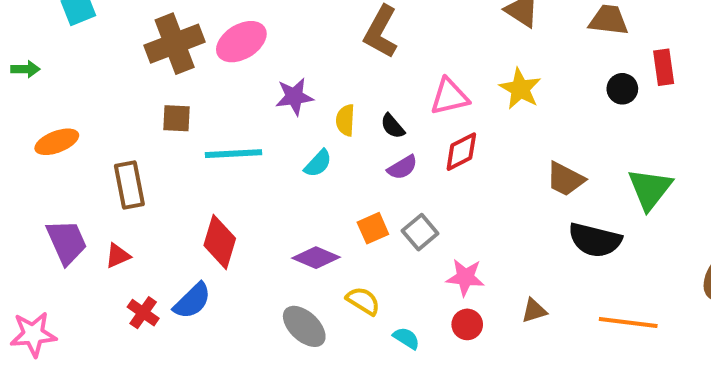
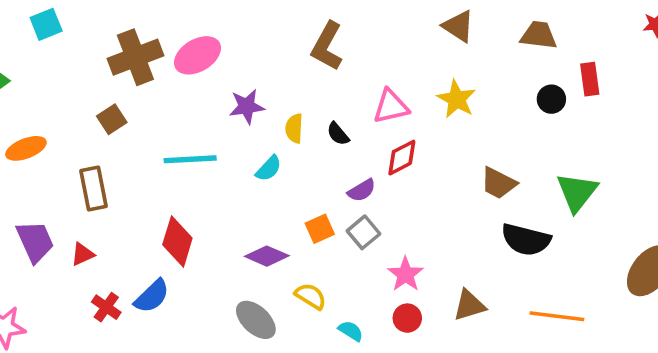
brown square: (177, 118) -> (112, 119), moved, turned -36
purple semicircle: (402, 167) -> (362, 190), moved
pink star: (465, 277) -> (405, 274), turned 30
brown triangle: (534, 311) -> (469, 305), size x1.4

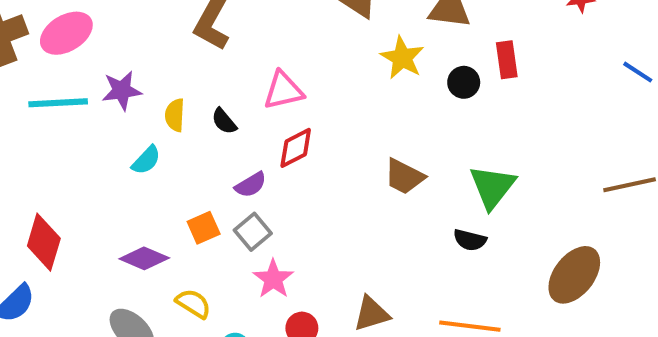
yellow star: (457, 99) -> (402, 58), moved
cyan line: (190, 159) -> (58, 103), moved
black semicircle: (526, 240) -> (470, 240), moved, size x0.6
pink star: (405, 274) -> (273, 279), moved

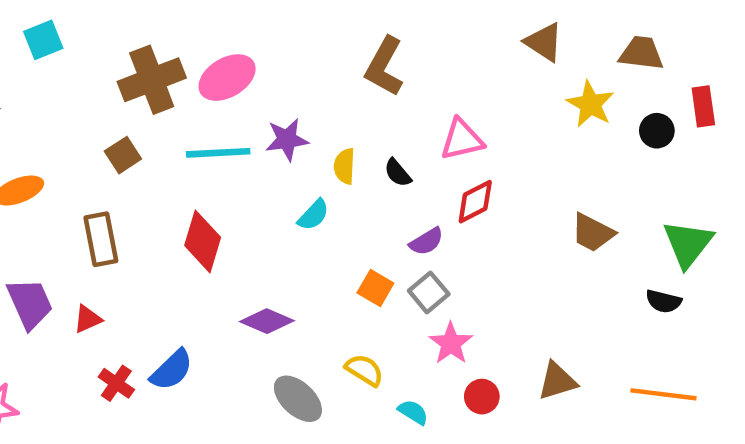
orange square: (204, 228) -> (375, 288), turned -36
red diamond: (44, 242) -> (203, 241), moved
purple diamond: (144, 258) -> (267, 321), moved

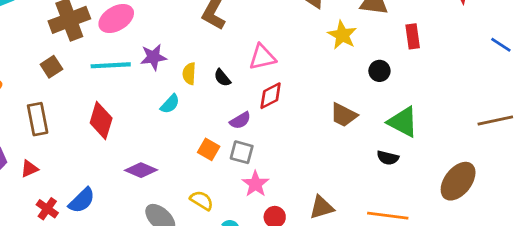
black circle: (657, 131) -> (379, 71), moved
green triangle: (688, 244) -> (403, 122), turned -40
gray square: (429, 292) -> (242, 152), turned -35

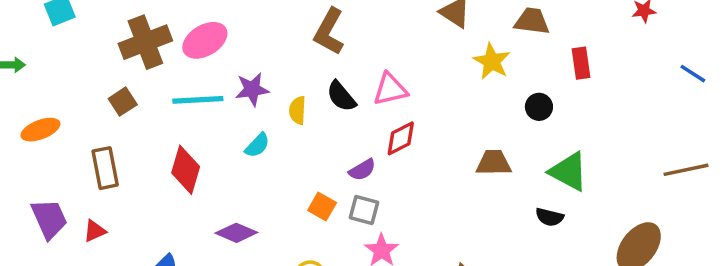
black semicircle: (222, 78) -> (341, 96), moved, size x1.4
cyan semicircle: (170, 104) -> (257, 145), moved
brown trapezoid: (344, 115) -> (494, 163), turned 152

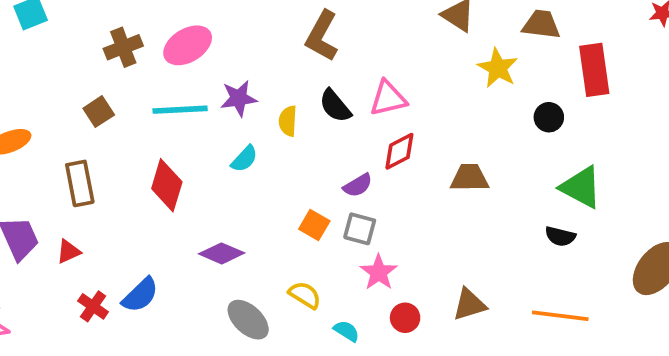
brown cross: (145, 42) -> (123, 47), size x0.7
red rectangle: (581, 63) -> (594, 70), size x1.5
brown trapezoid: (494, 163) -> (469, 178), moved

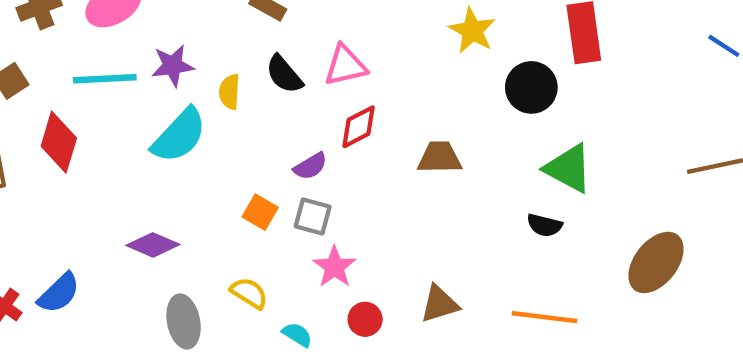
black circle: (549, 117) -> (531, 87), size x1.5
cyan semicircle: (244, 159) -> (179, 136), size x1.8
red diamond: (167, 185) -> (59, 142), moved
gray ellipse: (248, 320) -> (184, 321), turned 36

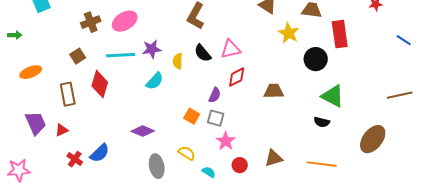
cyan semicircle: (179, 136) -> (155, 81), size x0.7
purple semicircle: (310, 166) -> (215, 95), turned -35

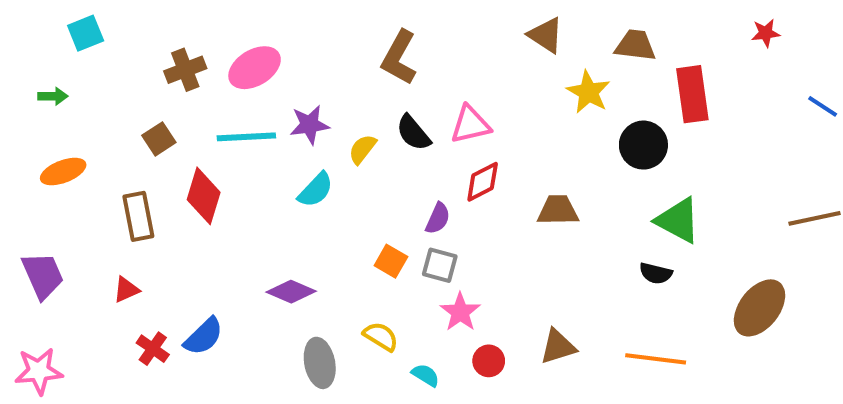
green arrow: (15, 35) -> (53, 96), moved
yellow semicircle: (178, 61) -> (362, 149), turned 35
purple trapezoid: (36, 123) -> (43, 275), moved

